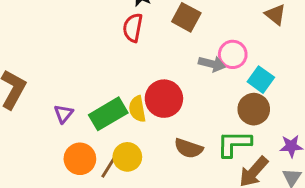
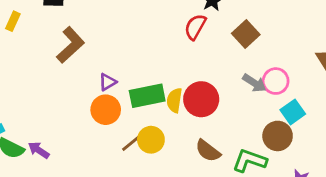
orange circle: (80, 159) -> (106, 110), moved

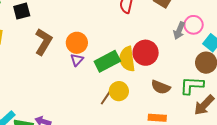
gray arrow: (254, 83) -> (179, 31), turned 96
yellow semicircle: (174, 100) -> (127, 59), size x1.4
orange circle: (106, 110) -> (77, 43), moved

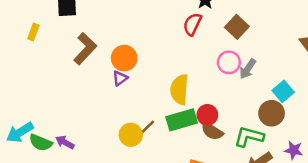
pink circle: (194, 25) -> (229, 62), moved
red circle: (146, 53) -> (207, 115), moved, size x0.7
green rectangle: (107, 61) -> (182, 120), moved
yellow circle: (119, 91) -> (131, 135), moved

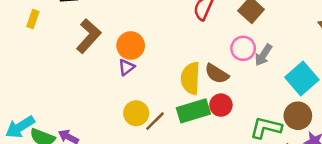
cyan square: (283, 91) -> (302, 78), size x1.4
brown circle: (272, 113) -> (298, 116), moved
brown semicircle: (212, 131) -> (217, 74), moved
yellow circle: (131, 135) -> (136, 113), moved

